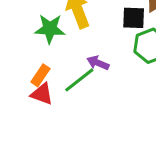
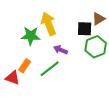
purple arrow: (98, 63) -> (61, 50), moved
red triangle: (42, 94) -> (13, 78), moved

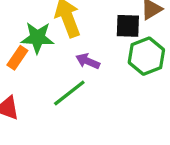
orange rectangle: (25, 66) -> (17, 58), moved

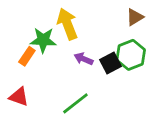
black square: (128, 26) -> (111, 63), moved, turned -30
green line: (69, 93) -> (75, 103), moved

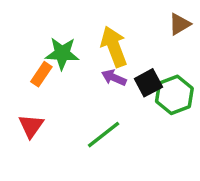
yellow arrow: (67, 24) -> (114, 47), moved
green hexagon: (131, 55) -> (174, 95), moved
red triangle: (19, 97) -> (31, 126), turned 45

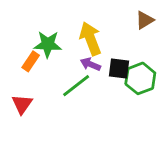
black square: (148, 83) -> (119, 68), turned 35
green line: (104, 135) -> (76, 86), moved

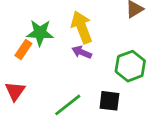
black square: (119, 68) -> (109, 101), moved
green line: (76, 86) -> (68, 105), moved

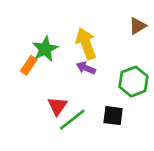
green star: (40, 33) -> (45, 49), turned -30
red triangle: (15, 91) -> (57, 106), moved

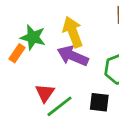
green star: (45, 49) -> (33, 37), turned -30
purple arrow: (86, 68) -> (73, 56), size x1.6

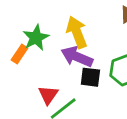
green star: (33, 37) -> (36, 38), turned 30
black square: (99, 102) -> (90, 77), moved

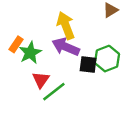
green star: (36, 38) -> (30, 53), moved
black square: (90, 77) -> (88, 64), moved

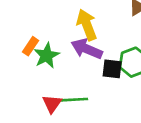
red triangle: (41, 80) -> (52, 104), moved
green line: (54, 92) -> (73, 100), turned 35

